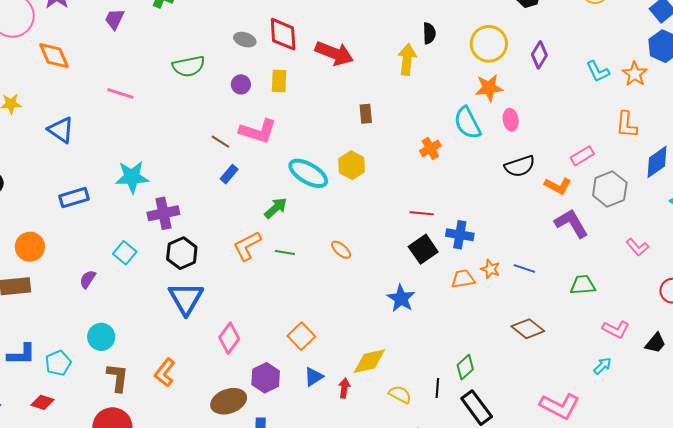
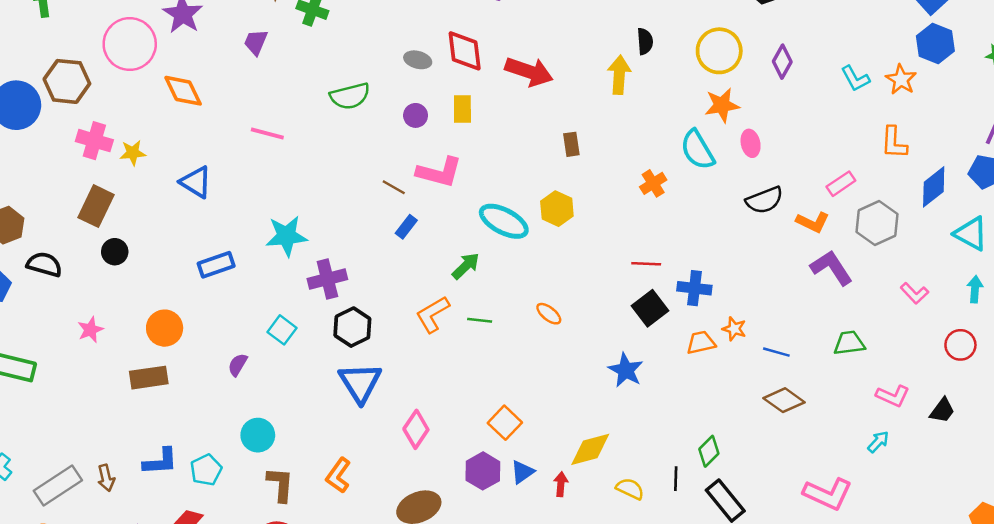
blue line: (524, 268) -> (776, 352), moved
purple hexagon: (266, 378) -> (483, 471), moved

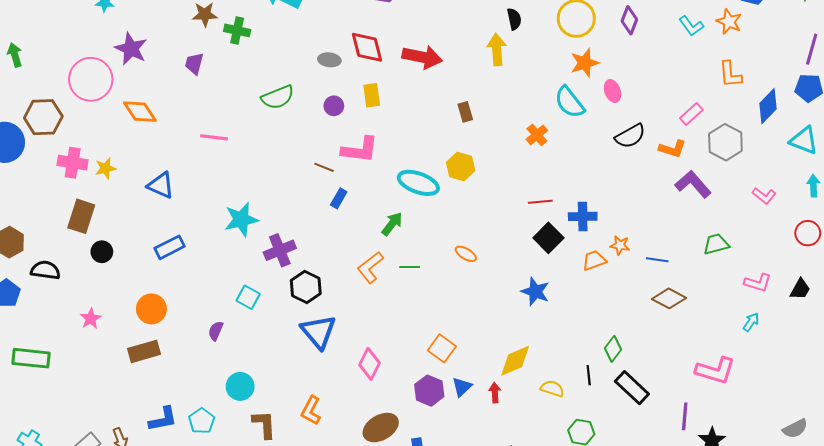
blue rectangle: (216, 265) -> (170, 247), moved

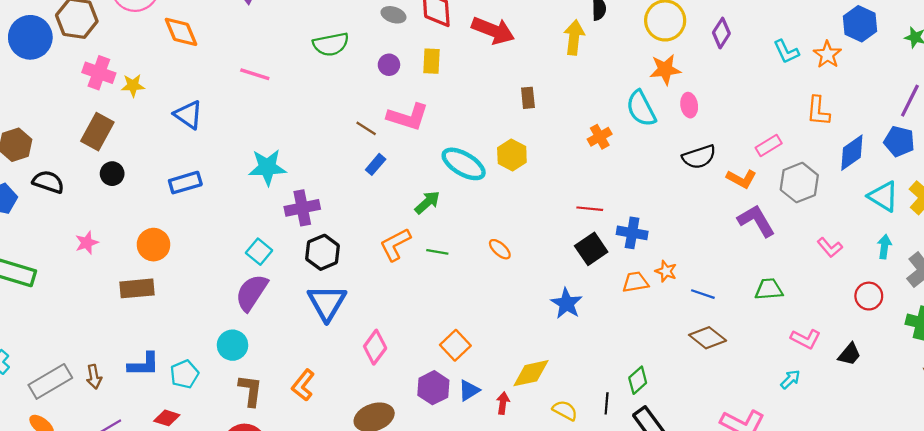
purple semicircle: (216, 331) -> (252, 293), moved, size x1.8

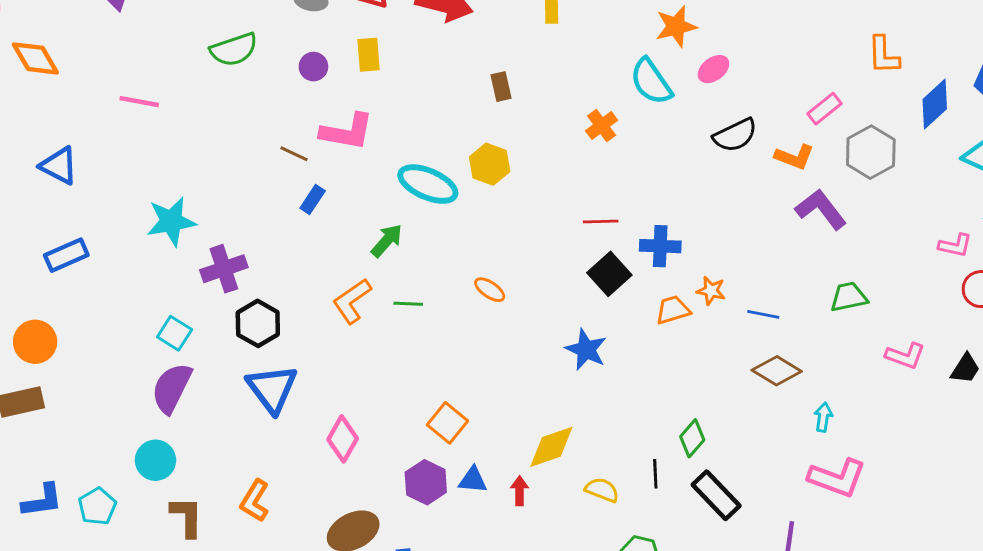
pink ellipse: (689, 105) -> (714, 69), turned 70
pink L-shape: (830, 247) -> (955, 245), moved, turned -30
cyan arrow: (790, 379) -> (823, 417), moved, turned -30
blue triangle: (469, 390) -> (473, 480), turned 45

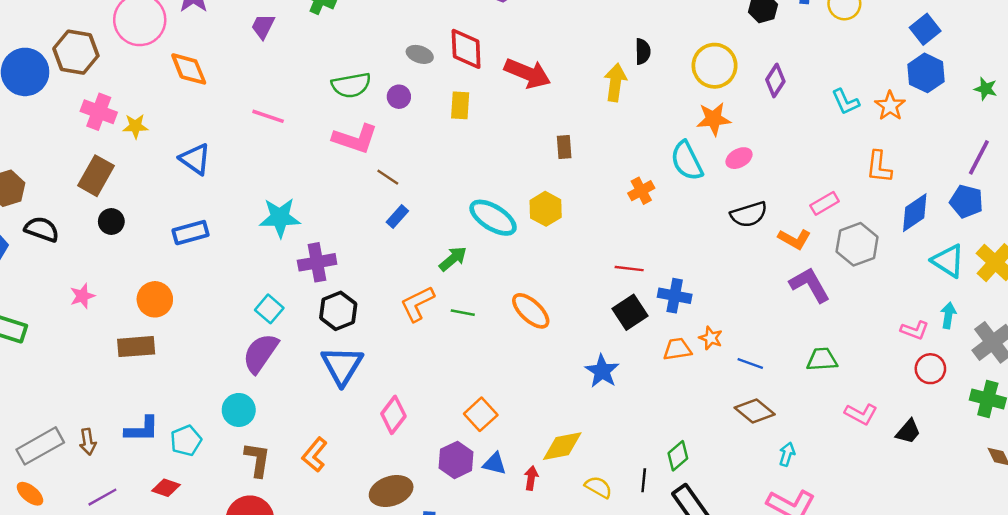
purple circle: (313, 67) -> (399, 97), moved
pink L-shape: (347, 132) -> (355, 139), moved
orange ellipse: (490, 290) -> (531, 311), size x1.6

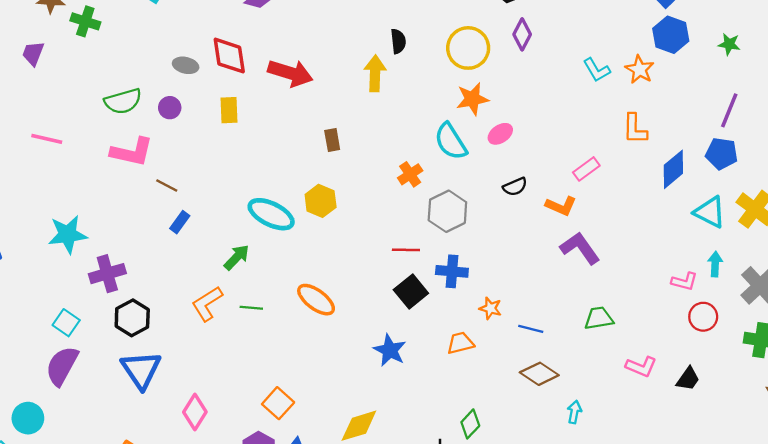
purple diamond: (775, 80) -> (522, 34), moved
black semicircle: (749, 214) -> (515, 187), size x0.7
gray hexagon: (857, 244) -> (447, 211), moved
orange trapezoid: (677, 349) -> (460, 343), moved
cyan circle: (239, 410) -> (28, 418), moved

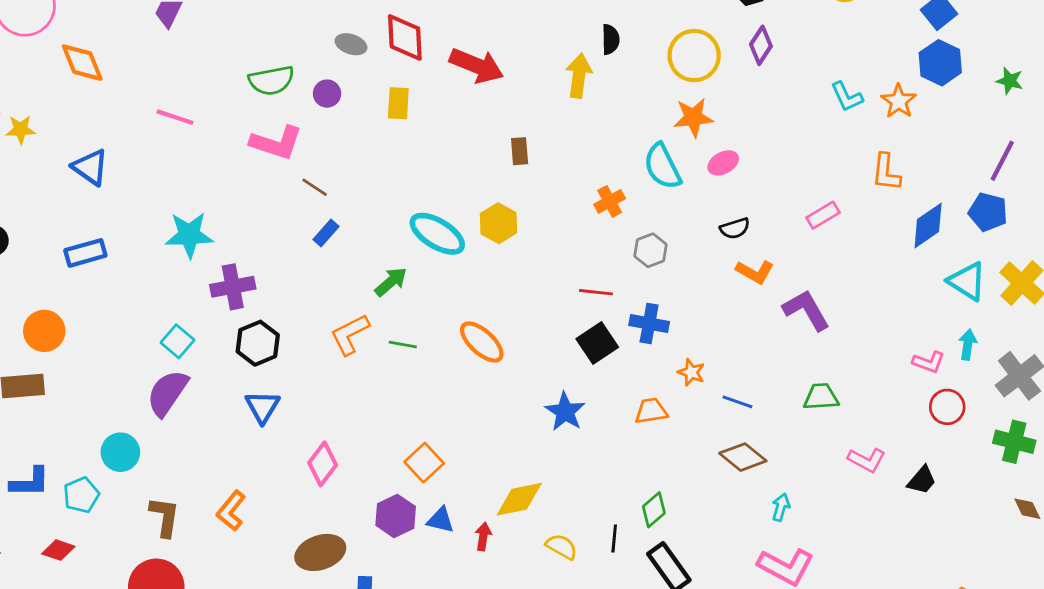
orange L-shape: (561, 206) -> (755, 272), moved
gray hexagon: (447, 211) -> (650, 250), size x0.7
blue triangle: (141, 370) -> (262, 407), size x0.7

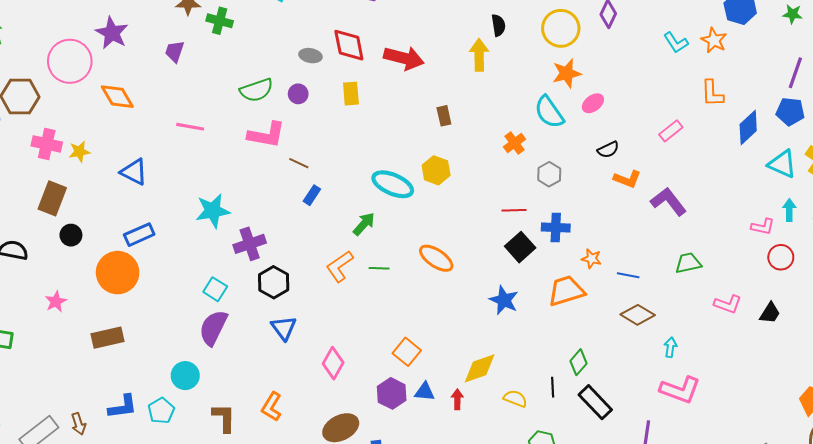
orange circle: (44, 331) -> (118, 273), moved, size x1.4
orange trapezoid: (651, 411) -> (566, 291), size x1.5

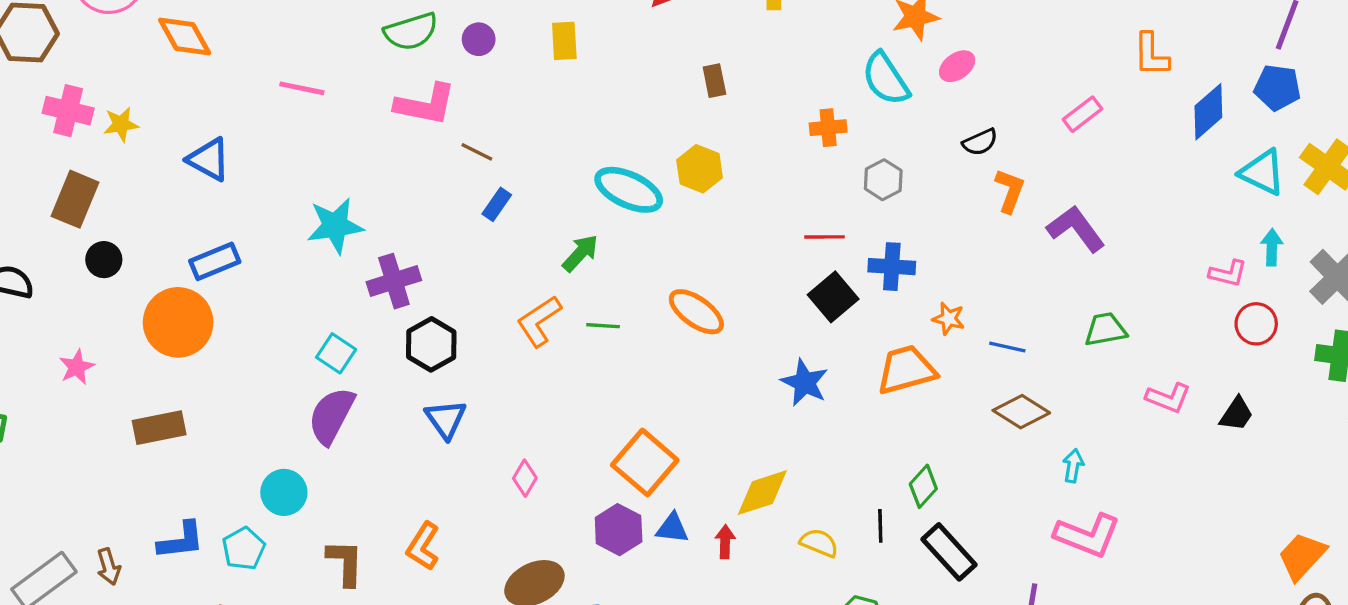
orange cross: (515, 143) -> (828, 128), turned 30
orange L-shape: (627, 179) -> (1010, 191), turned -92
orange square: (407, 352) -> (645, 463), size x1.4
pink diamond: (333, 363) -> (525, 478), size x0.7

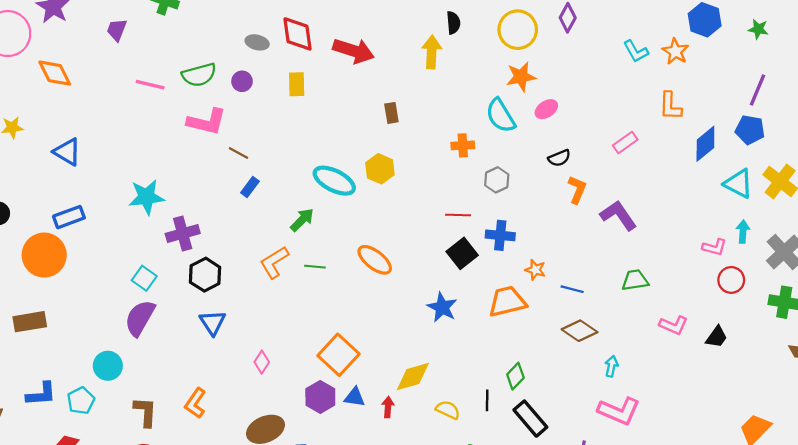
pink line: (302, 88) -> (150, 85), moved

